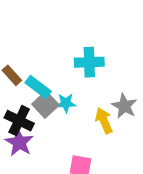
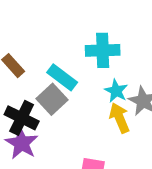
cyan rectangle: (38, 87) -> (62, 77), moved
cyan star: (66, 103) -> (116, 91), moved, turned 30

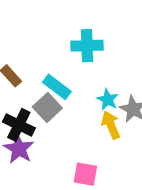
cyan cross: (103, 50) -> (87, 46), moved

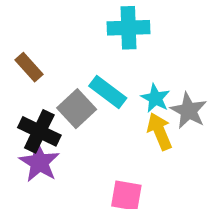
cyan rectangle: (57, 87) -> (108, 92), moved

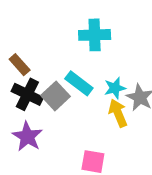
cyan star: (155, 98) -> (115, 88), turned 30
black cross: (39, 131) -> (27, 94), moved

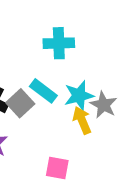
cyan star: (115, 88) -> (79, 96), size x1.4

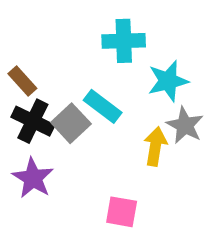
cyan star: (79, 96) -> (168, 81), moved
yellow arrow: (82, 120) -> (155, 146), turned 32

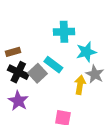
brown rectangle: (22, 81) -> (13, 52), turned -64

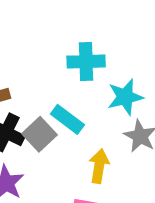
yellow arrow: (80, 85) -> (99, 166), moved

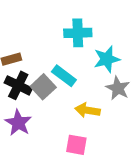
yellow arrow: (99, 166) -> (87, 110), turned -90

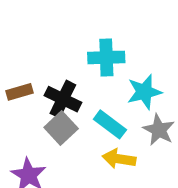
cyan rectangle: (64, 76) -> (110, 124), moved
black cross: (18, 85) -> (63, 99), moved

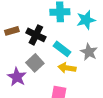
cyan star: (144, 92) -> (86, 20), moved
gray square: (61, 128) -> (35, 63), moved

